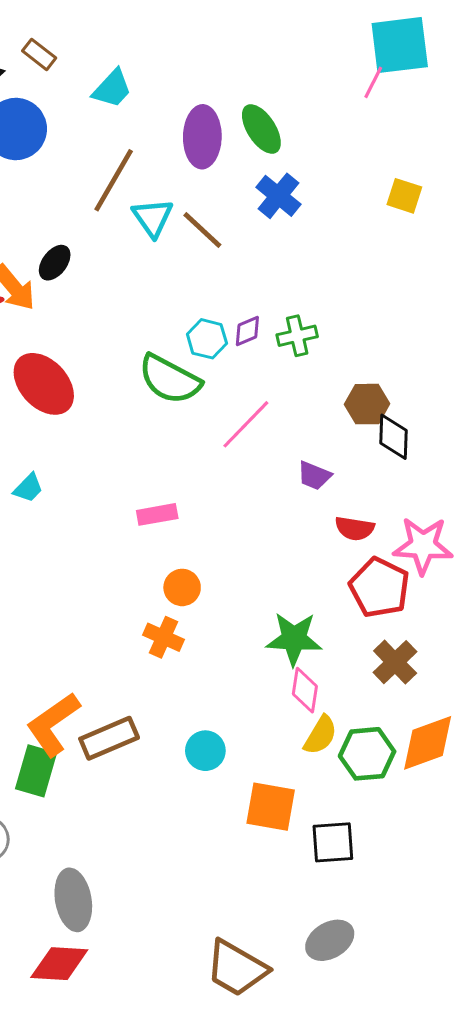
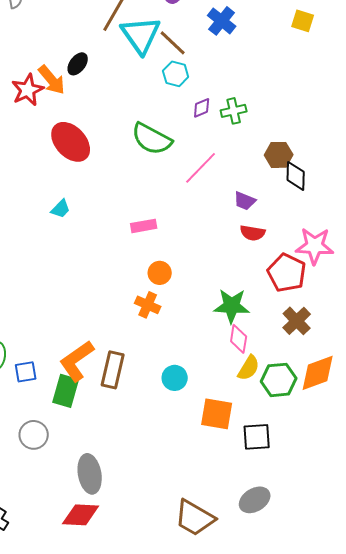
cyan triangle: (153, 218) -> (141, 35), size x1.5
cyan hexagon: (207, 339) -> (176, 74), moved
red semicircle: (355, 528) -> (253, 233), moved
brown rectangle: (109, 738) -> (113, 370), turned -54

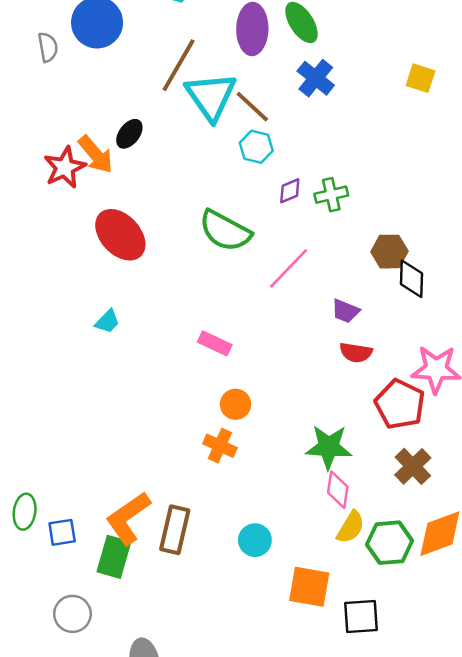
pink rectangle: (144, 226) -> (215, 343), turned 35

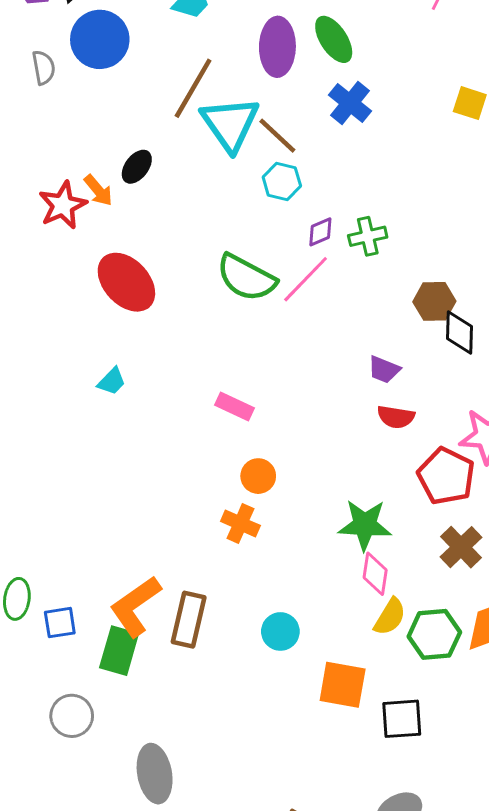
orange arrow: (96, 155) -> (98, 190), size x0.7
pink line: (289, 268) -> (306, 279), moved

